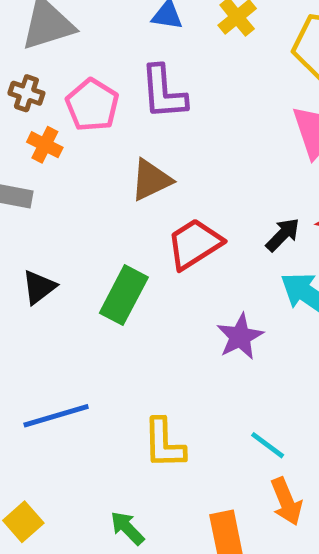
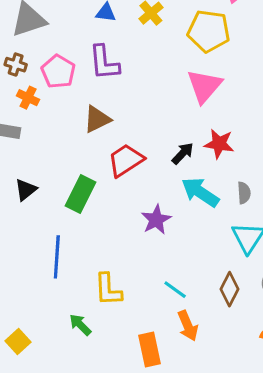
blue line: (56, 416) -> (57, 257), moved, turned -69
green arrow: (127, 528) -> (80, 325), moved

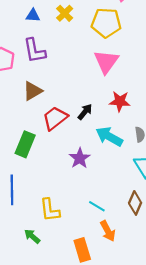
black arrow: (183, 153) -> (85, 112), moved

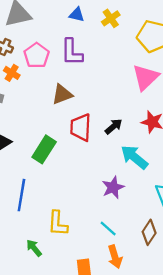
red trapezoid: (55, 118) -> (81, 127), turned -60
purple star: (80, 158) -> (113, 187), moved

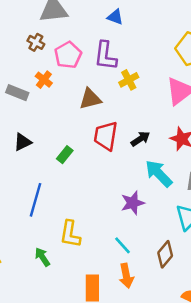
yellow cross: (111, 18) -> (129, 80), moved
orange cross: (12, 73) -> (44, 80), moved
green rectangle: (44, 149) -> (65, 155), size x0.6

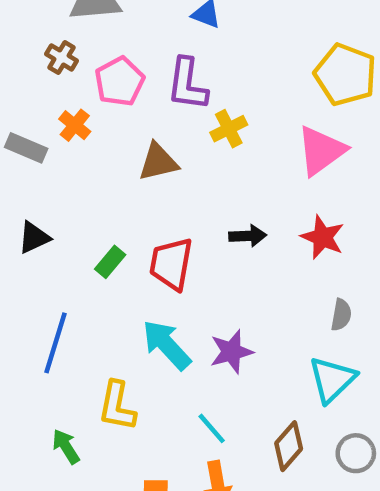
red trapezoid: (106, 136) -> (171, 264), moved
black arrow: (140, 139) -> (248, 236), turned 30
cyan arrow: (159, 173) -> (167, 345), moved

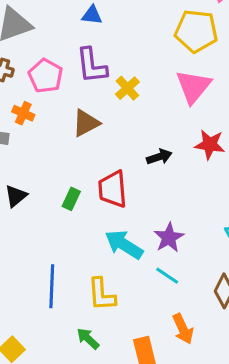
blue line: (56, 343) -> (52, 286), moved
cyan line: (212, 428) -> (167, 276), moved
green arrow: (66, 447) -> (88, 339), moved

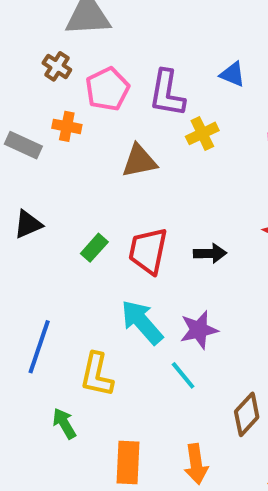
blue triangle: (92, 15) -> (232, 74), moved
orange cross: (23, 113) -> (67, 126), turned -30
black arrow: (159, 157) -> (210, 253), moved
orange arrow: (183, 329) -> (196, 464), moved

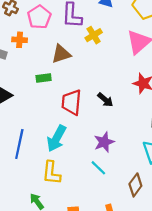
green rectangle: (94, 248) -> (44, 78), moved, turned 48
black arrow: (210, 253) -> (105, 100), turned 49
cyan arrow: (142, 322) -> (57, 138), moved, turned -104
blue line: (39, 347) -> (19, 144), moved

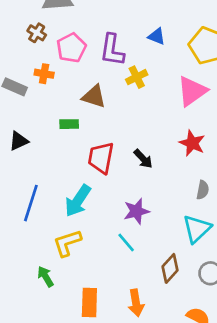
brown triangle: (61, 54) -> (94, 96), turned 30
yellow L-shape: (51, 173) -> (67, 243), turned 60

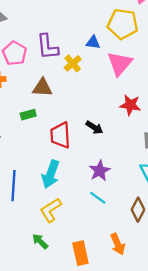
blue triangle: (157, 36) -> (93, 42), moved

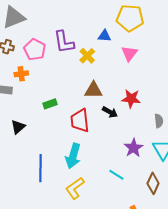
pink triangle: (120, 63) -> (129, 53), size x0.7
brown triangle: (42, 88) -> (93, 90), moved
red star: (130, 105) -> (131, 99), moved
purple star: (100, 171) -> (134, 148), moved

